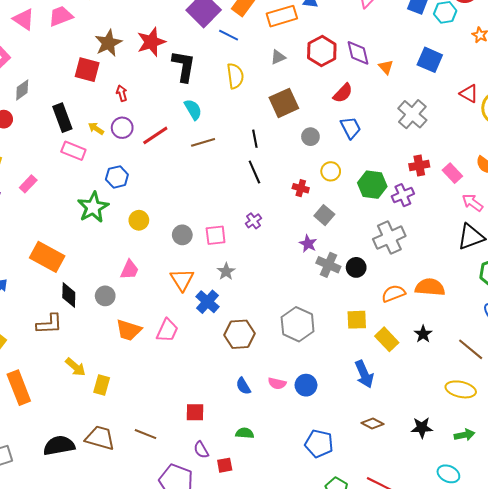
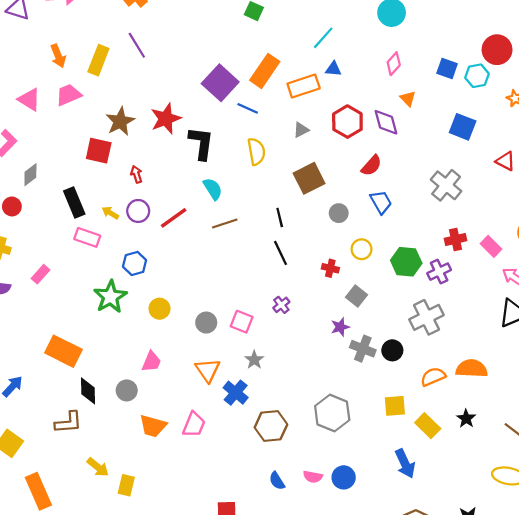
orange triangle: (386, 67) -> (408, 99), moved
pink square: (216, 235) -> (242, 322), turned 30
purple star: (308, 244) -> (340, 327), turned 30

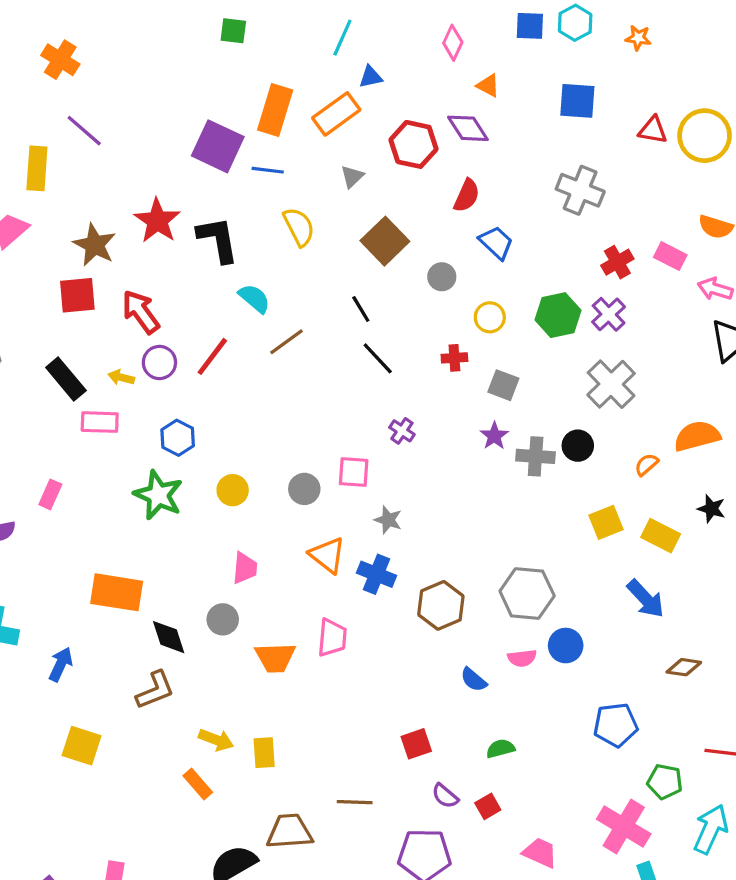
red arrow: (136, 174) -> (141, 312), size x1.8
orange semicircle: (433, 377) -> (646, 465), size x0.7
gray hexagon: (332, 413) -> (527, 593), moved
orange rectangle: (38, 491) -> (198, 784), moved, size x0.6

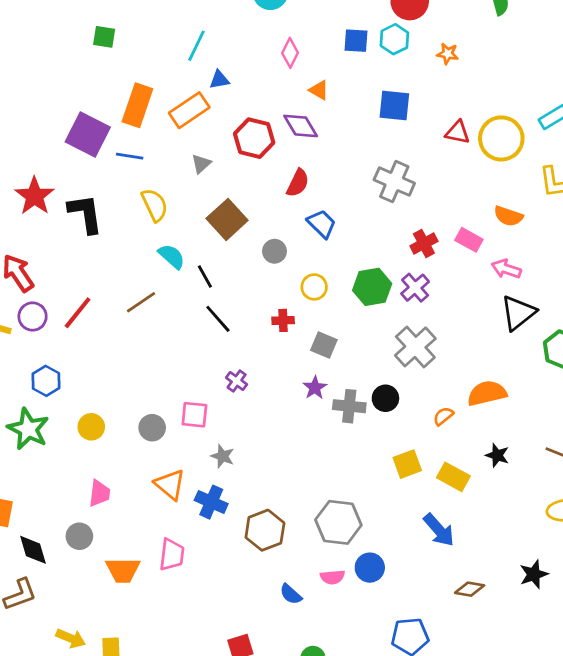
cyan semicircle: (254, 298) -> (172, 256), moved

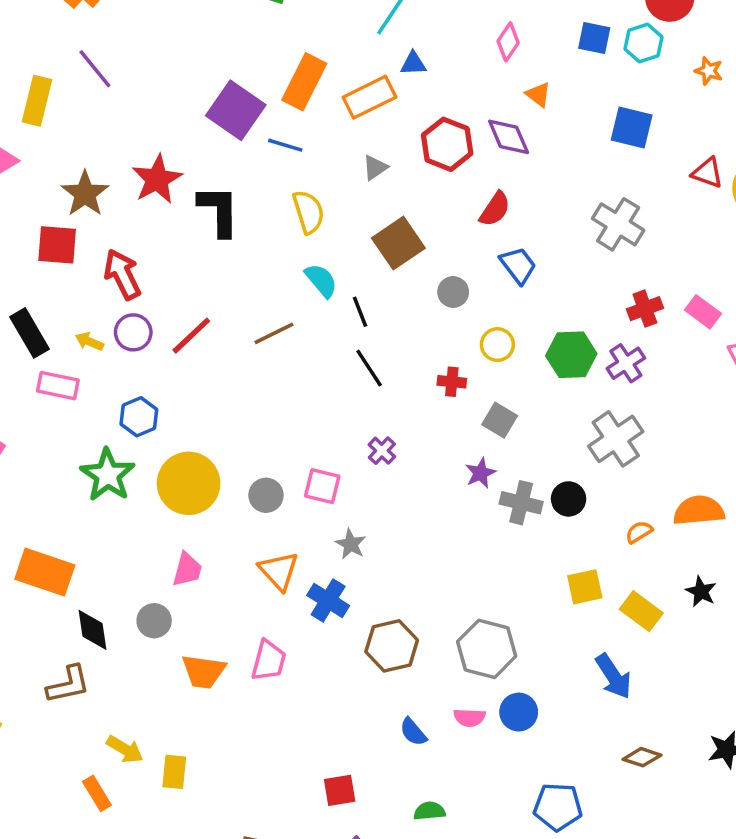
yellow circle: (91, 427) -> (189, 483), size x1.8

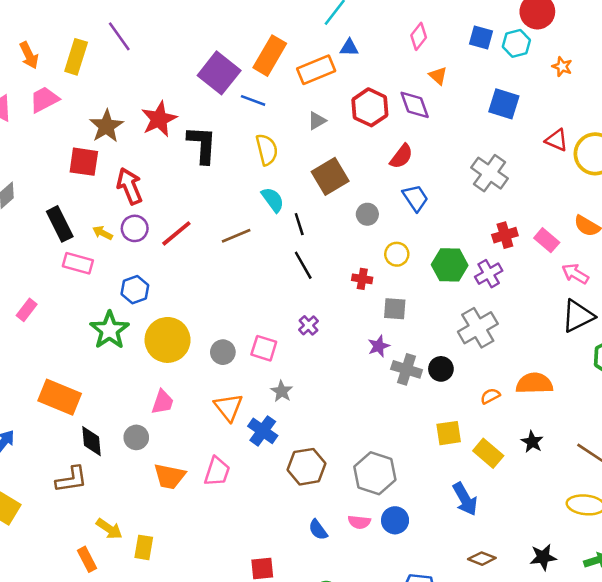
gray square: (500, 420) -> (395, 309), turned -30

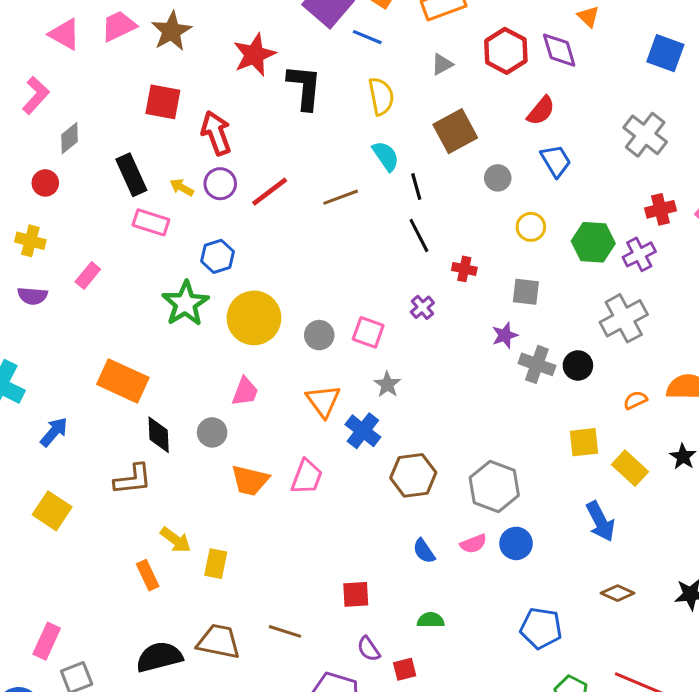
brown star: (106, 126) -> (172, 31), moved
red cross: (362, 279) -> (464, 269), moved
pink semicircle: (359, 522) -> (473, 544), turned -30

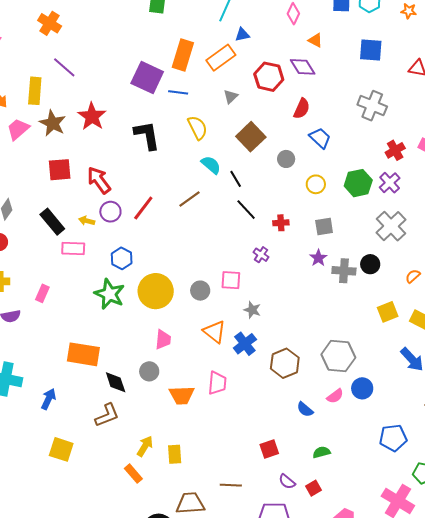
red star: (254, 55) -> (92, 116), moved
blue cross: (363, 431) -> (245, 344), turned 30
yellow arrow: (176, 540) -> (145, 446), turned -80

